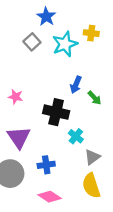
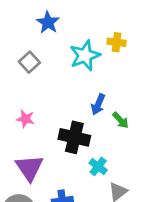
blue star: (46, 17) -> (48, 22), moved
gray square: (32, 42) -> (29, 62), moved

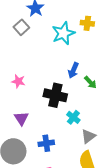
gray square: (29, 62) -> (21, 27), moved
purple triangle: (29, 168) -> (21, 118), size x0.7

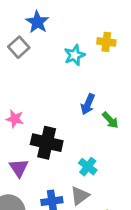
cyan star: (63, 33) -> (75, 55), size x0.7
black cross: (55, 95) -> (47, 143), moved
gray triangle: (88, 136) -> (80, 196), moved

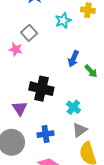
gray square: (19, 47) -> (29, 33), moved
pink star: (15, 119) -> (16, 49), moved
gray triangle: (80, 196) -> (80, 130), moved

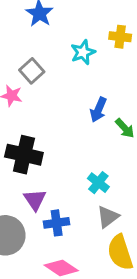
black cross: (41, 89) -> (24, 155), moved
purple triangle: (20, 108) -> (35, 200), moved

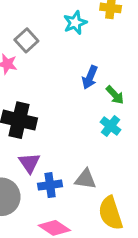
cyan cross: (98, 183) -> (111, 126), moved
gray triangle: (108, 217) -> (85, 179), moved, turned 45

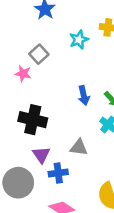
blue arrow: (90, 77) -> (84, 95), moved, turned -36
gray triangle: (85, 179) -> (79, 148), moved

